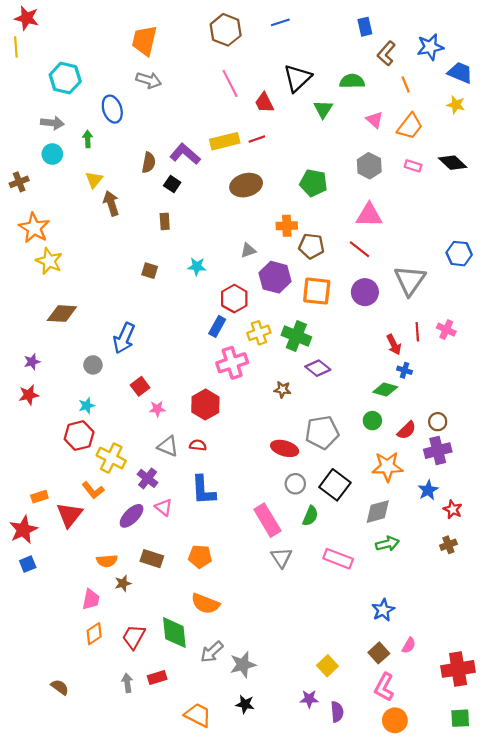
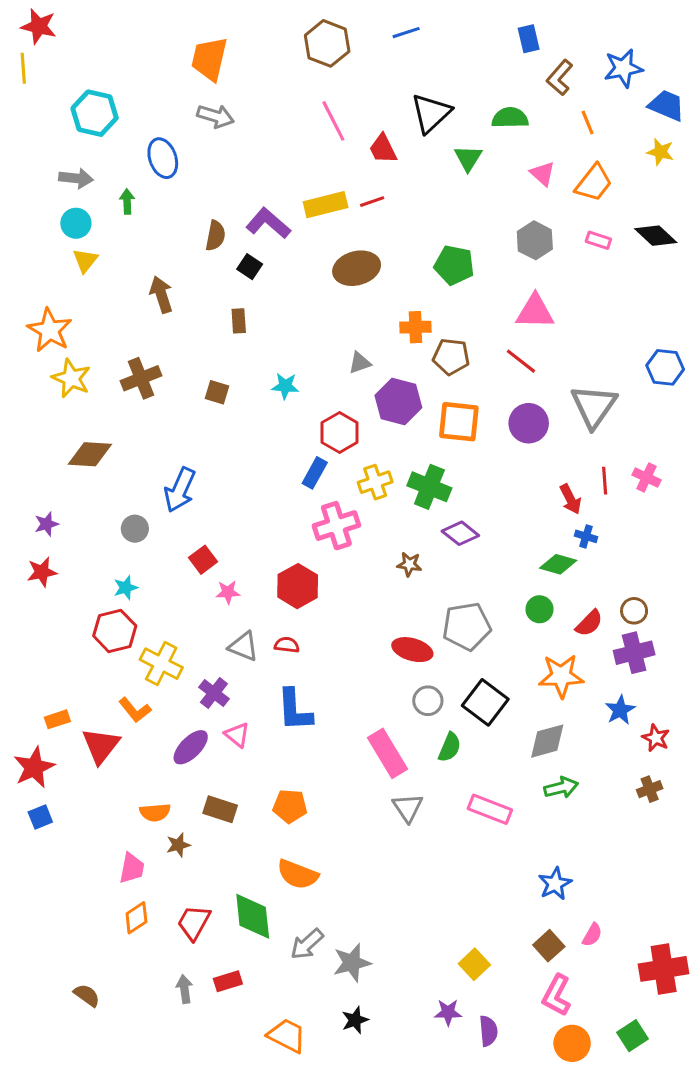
yellow triangle: (94, 180) -> (85, 260), moved
brown cross: (19, 182) -> (141, 378), moved, size x1.4
black star: (245, 704) -> (355, 1020), turned -30
green square: (460, 718) -> (633, 1036), moved, turned -30

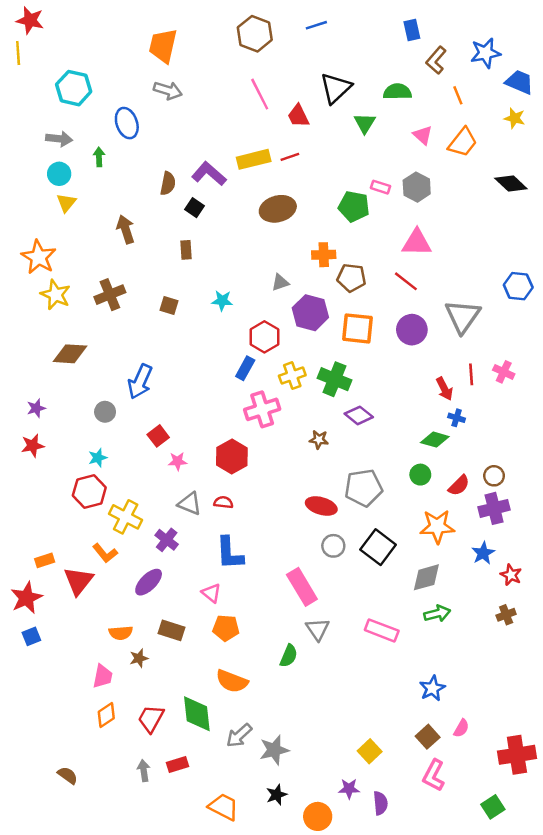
pink rectangle: (598, 240) -> (380, 187), moved
pink triangle: (237, 735) -> (211, 593), moved
green semicircle: (450, 747) -> (289, 656), moved
orange circle: (572, 1043) -> (318, 816), moved

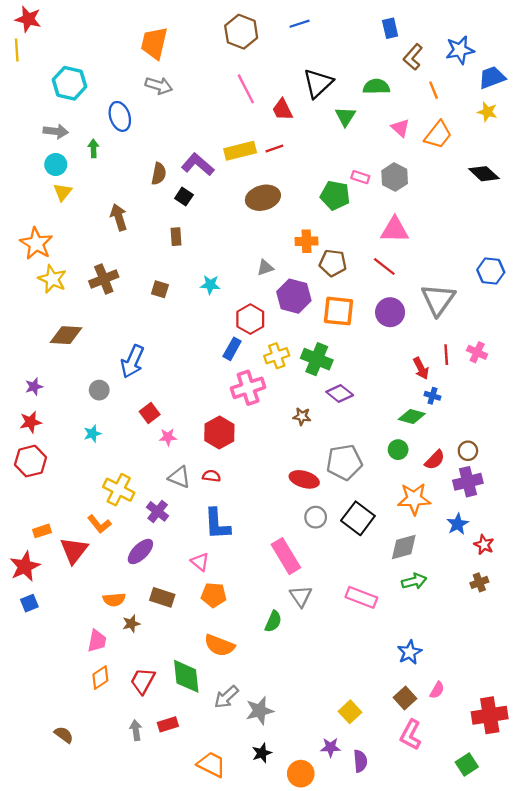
blue trapezoid: (519, 82) -> (492, 77), turned -44
red hexagon: (89, 492) -> (31, 461), moved

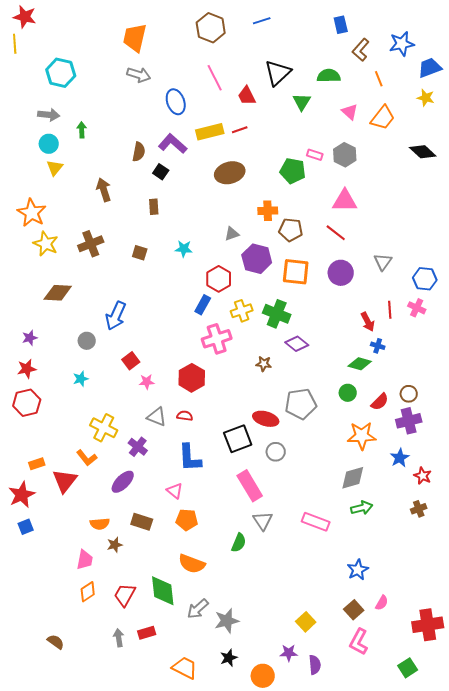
blue ellipse: (120, 116) -> (176, 102), moved
blue hexagon: (491, 271) -> (425, 279), moved
gray triangle: (438, 300) -> (383, 262), size x0.6
black square: (358, 518) -> (238, 439), moved, turned 32

